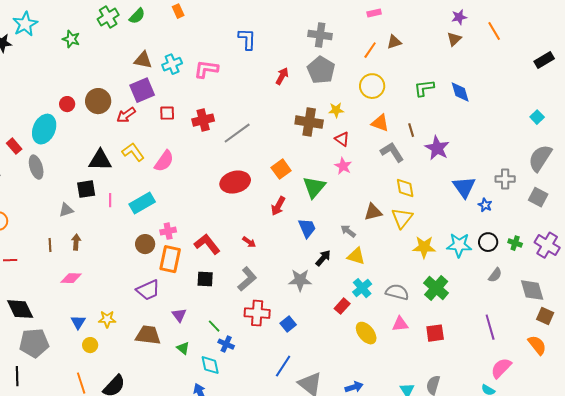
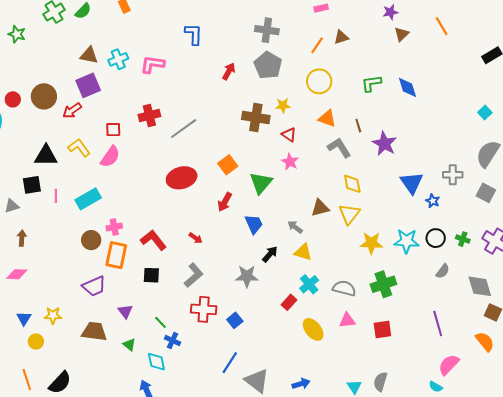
purple star: (459, 17) -> (390, 12), moved
red square: (167, 113) -> (113, 130), moved
green cross: (436, 288) -> (383, 284), turned 30

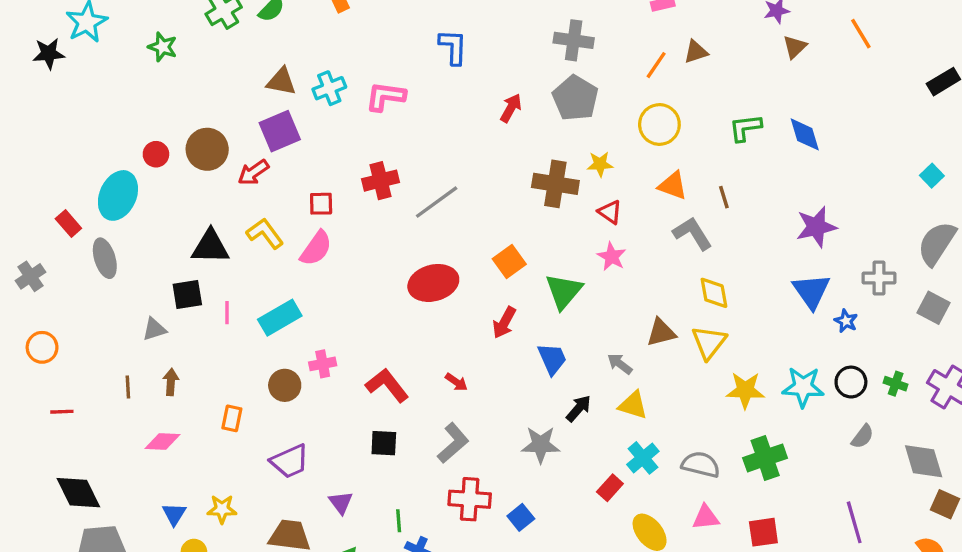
purple star: (384, 144) -> (816, 227), moved, turned 30
orange rectangle: (116, 255) -> (232, 418), moved, size x0.6
green line: (160, 322) -> (399, 521), turned 40

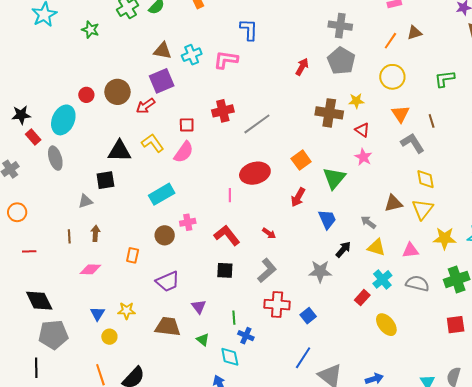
blue L-shape: (453, 47) -> (249, 30), moved
black star: (49, 54) -> (21, 115), moved
orange triangle: (673, 186) -> (400, 114), turned 36
pink line: (227, 313) -> (230, 195), moved
pink triangle: (706, 517) -> (410, 250), moved

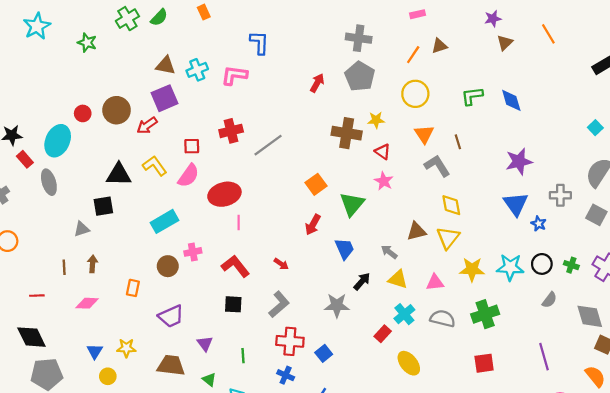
red ellipse: (255, 173) -> (224, 194), moved
red line: (29, 251) -> (37, 296), moved
blue cross: (246, 336) -> (286, 375), moved

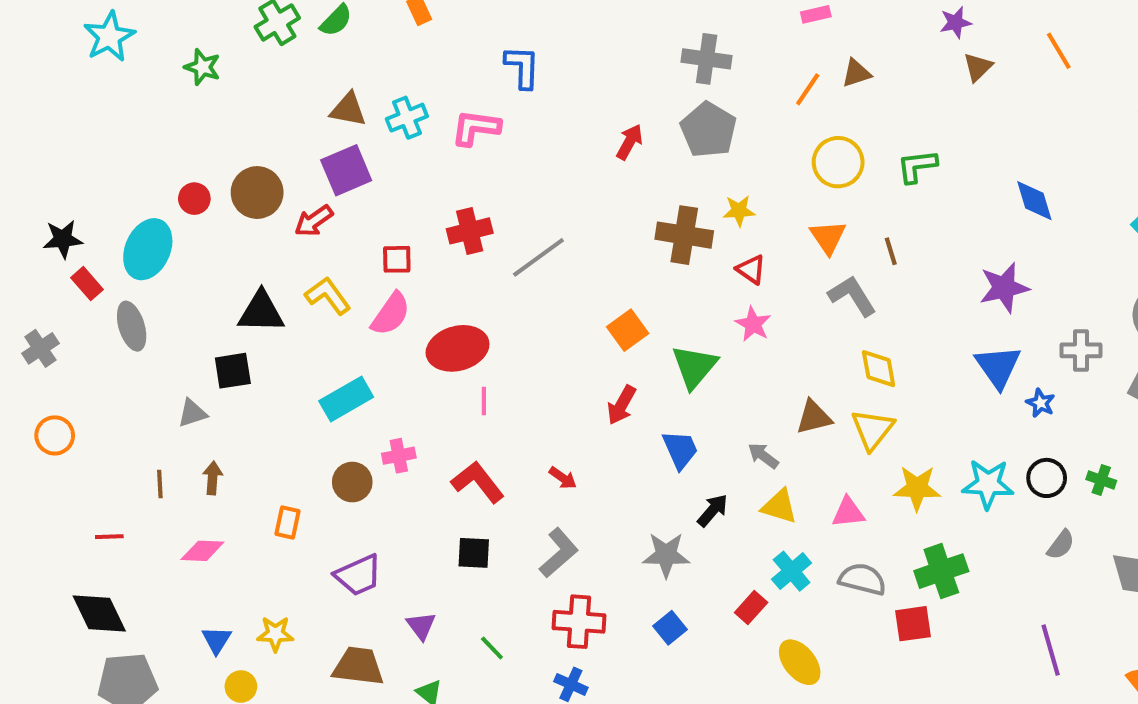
yellow circle: (415, 94) -> (838, 162), moved
blue diamond: (511, 100) -> (1034, 201), moved
blue square: (324, 353) -> (670, 628), moved
green line: (243, 356) -> (492, 648), turned -40
red square: (484, 363) -> (913, 624), moved

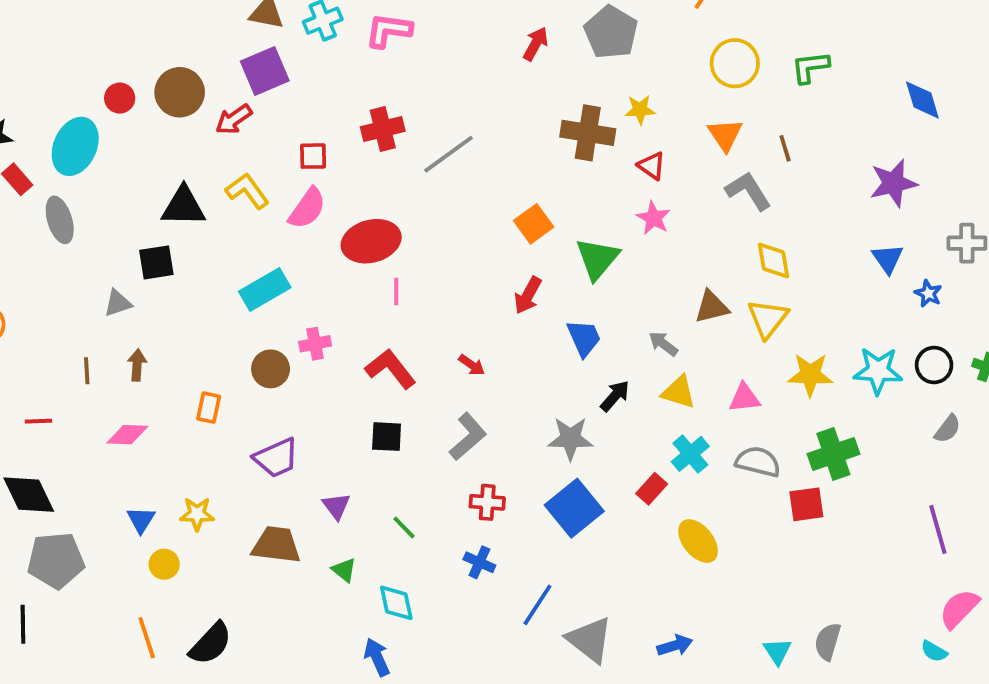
blue triangle: (998, 367) -> (888, 259), size x0.7
red cross: (579, 622) -> (487, 502), size x0.7
blue square: (670, 628) -> (574, 508), size x1.8

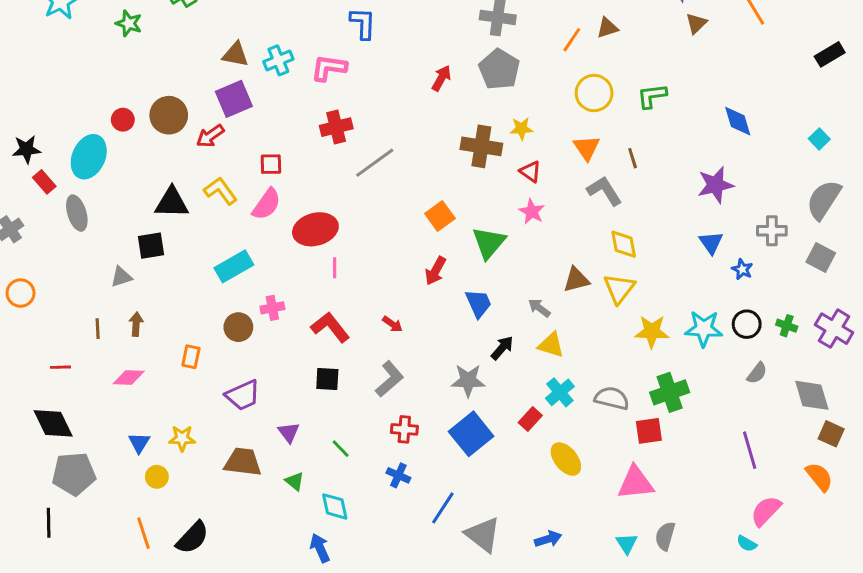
red cross: (383, 129) -> (336, 127), moved
pink triangle: (744, 398) -> (636, 483), moved, size x1.5

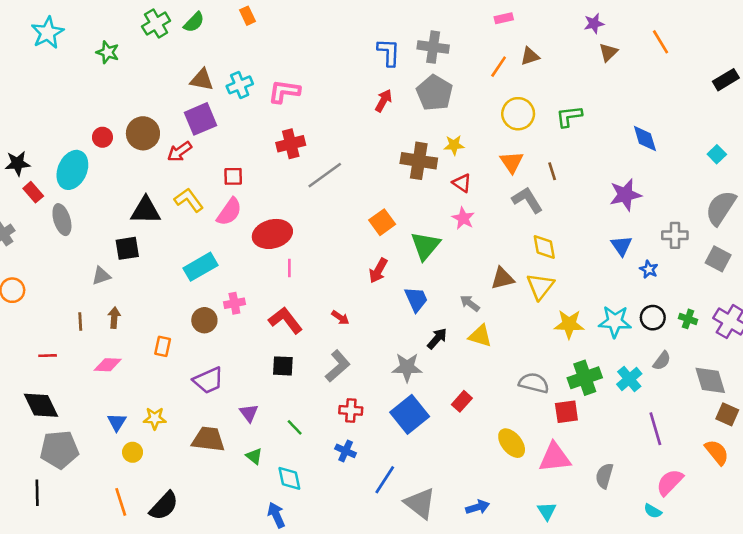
blue L-shape: (363, 23) -> (389, 52), moved
cyan cross: (560, 392) -> (629, 379), moved
yellow ellipse: (566, 459) -> (512, 443), moved
gray semicircle: (665, 536) -> (604, 476), moved

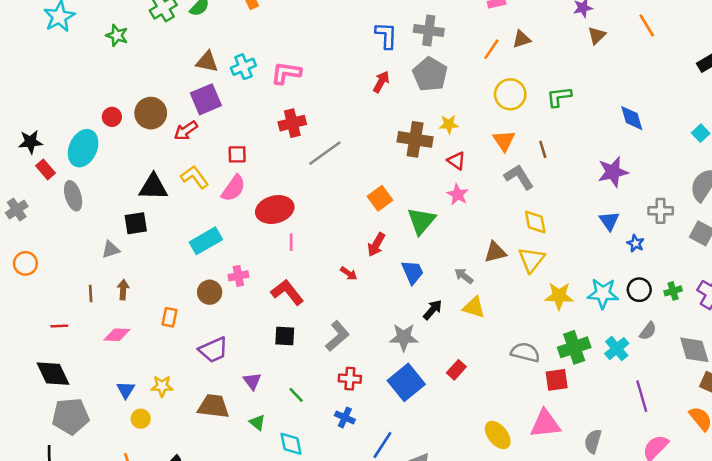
red arrow: (340, 318) -> (349, 273), moved
green cross: (688, 319) -> (673, 291), turned -36
yellow ellipse: (512, 443) -> (498, 435), moved

